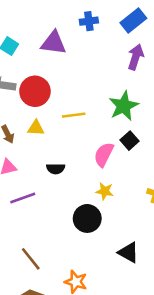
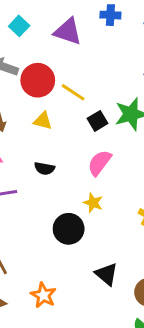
yellow line: (74, 115) -> (73, 92), moved, turned 30
yellow triangle: (36, 128) -> (43, 121), moved
black square: (130, 141) -> (97, 121), moved

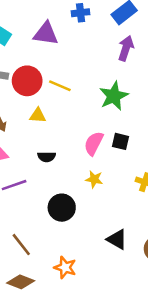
black square: (97, 121) -> (120, 141), moved, turned -36
black circle: (69, 229) -> (62, 208), moved

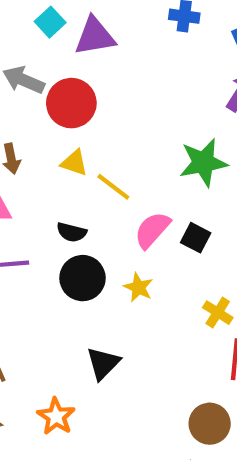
purple triangle: (46, 34) -> (95, 36), moved, turned -32
yellow line: (60, 86) -> (113, 187), moved
black circle: (62, 208) -> (83, 278), moved
black triangle: (117, 239) -> (103, 363), moved, turned 30

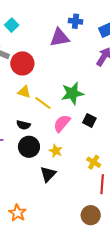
purple triangle: (95, 36) -> (60, 38), moved
green star: (203, 163) -> (72, 93), moved
black square: (196, 238) -> (89, 120), moved
black triangle: (103, 363) -> (48, 174), moved

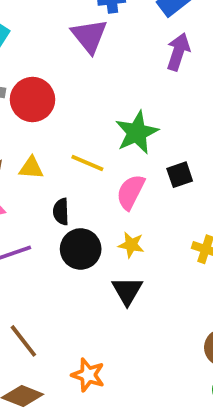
purple triangle: (60, 38) -> (89, 36), turned -45
yellow triangle: (24, 92) -> (31, 168), moved
black square: (89, 120) -> (180, 175), turned -32
black semicircle: (23, 125) -> (61, 212), turned 88

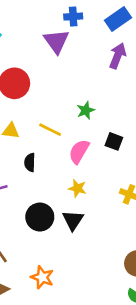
green star: (137, 133) -> (86, 110), size x0.6
black square: (180, 175) -> (114, 141), turned 36
black circle: (81, 249) -> (40, 217), moved

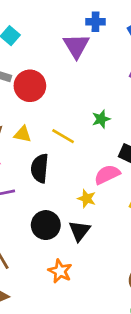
pink semicircle: (79, 151) -> (107, 174), moved, turned 30
black semicircle: (30, 162) -> (40, 168), size x1.5
orange star: (42, 277) -> (60, 271), moved

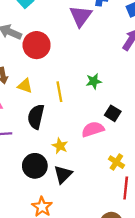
yellow line: (63, 136) -> (59, 92), turned 42
yellow star: (87, 199) -> (60, 146), moved

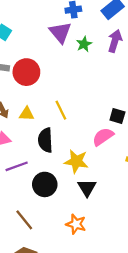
green star: (94, 81) -> (84, 44), moved
yellow star: (60, 146) -> (76, 161), size x1.5
black circle: (35, 166) -> (45, 184), moved

